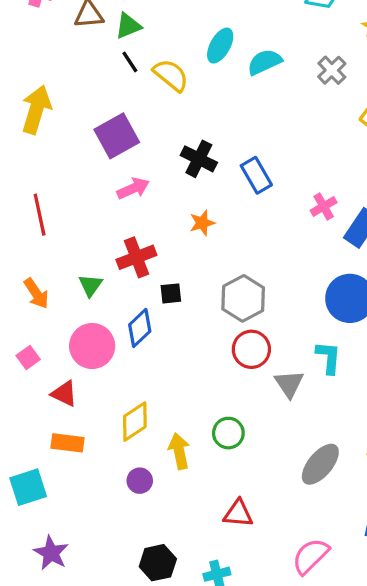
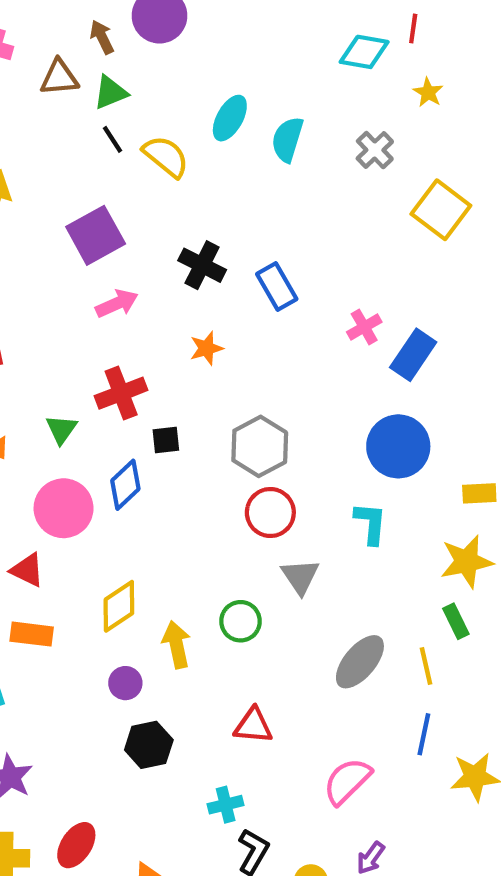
cyan semicircle: (265, 62) -> (287, 139), turned -48
gray triangle: (289, 384) -> (300, 576), moved
black hexagon: (158, 563) -> (149, 745), moved

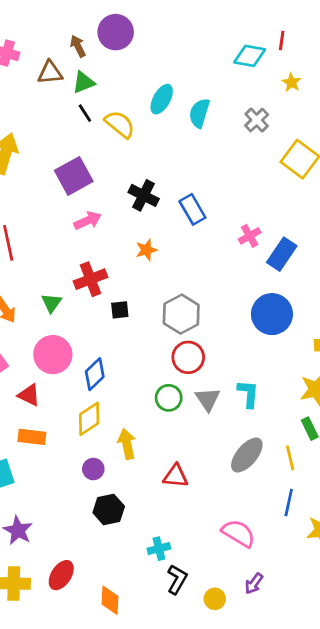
blue diamond: (125, 485) -> (95, 374), moved
cyan L-shape: (371, 523) -> (248, 394), moved
green circle: (240, 621) -> (169, 398), moved
red triangle: (253, 726) -> (176, 476), moved
pink semicircle: (347, 781) -> (238, 533), turned 76

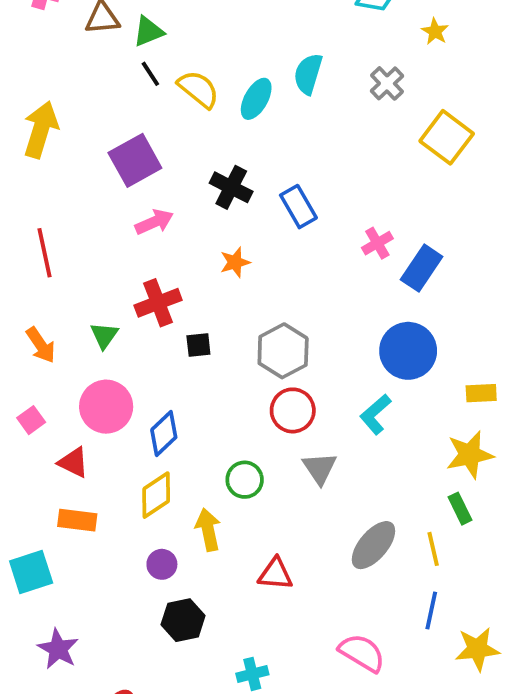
cyan ellipse: (162, 99) -> (256, 99), moved
cyan L-shape: (248, 394) -> (375, 414), moved, turned -136
green circle: (169, 398) -> (245, 480), moved

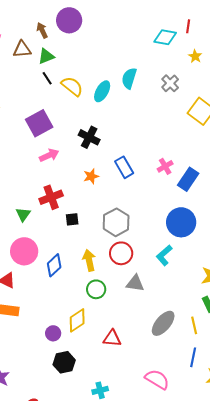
blue rectangle: (298, 207) -> (124, 167), moved
gray triangle: (320, 468) -> (135, 283), turned -48
yellow diamond: (156, 495) -> (77, 320), moved
yellow arrow: (208, 530) -> (89, 260), moved

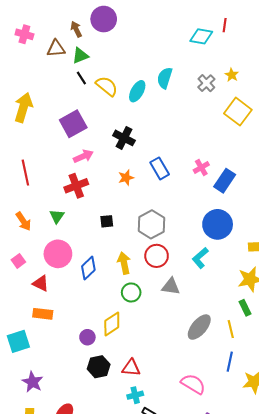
yellow star: (195, 56) -> (232, 75), moved
red cross: (51, 197) -> (76, 186), moved
red triangle: (112, 338) -> (131, 368), moved

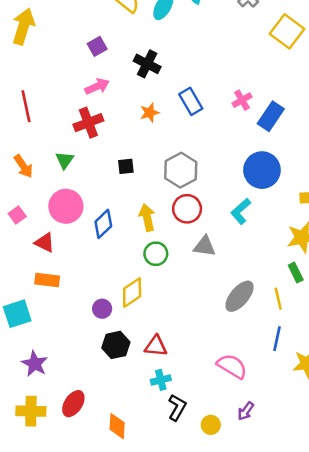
purple square: (73, 124) -> (97, 46), moved, size x0.6

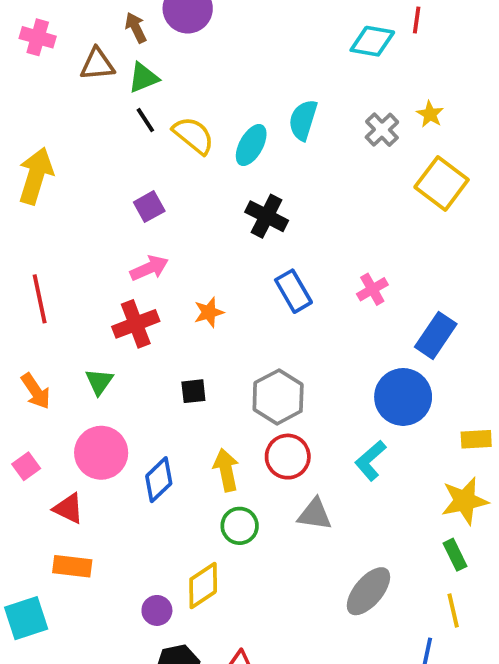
black cross: (147, 64) -> (267, 216), moved
orange star: (150, 113) -> (209, 312), moved
blue rectangle: (271, 116) -> (436, 335), moved
yellow line: (278, 299) -> (453, 610), moved

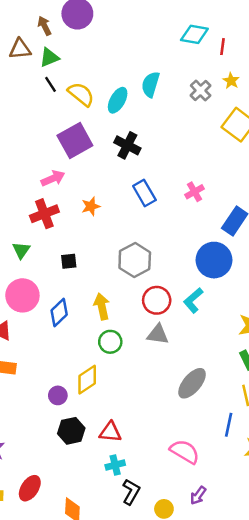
red line: (417, 20) -> (223, 47), moved
purple square: (149, 207) -> (75, 140), moved, size x1.8
black square: (193, 391) -> (69, 261), moved
red circle: (288, 457) -> (157, 300), moved

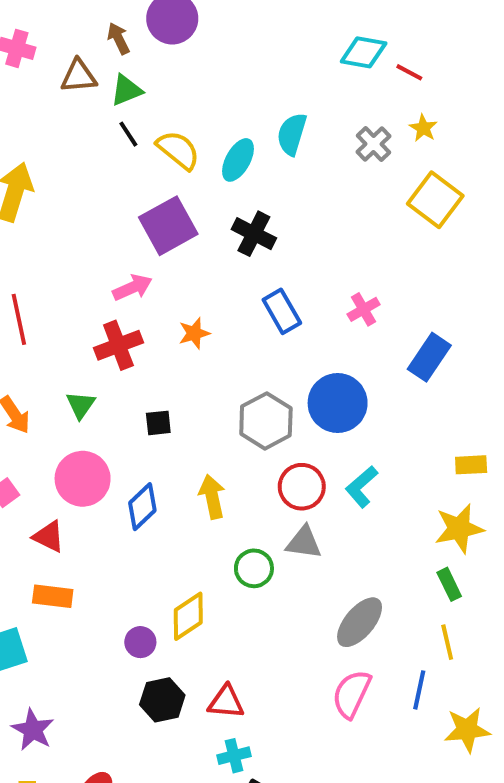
red line: (223, 47) -> (409, 72), turned -70
blue circle: (214, 260) -> (338, 403), moved
green circle: (110, 342) -> (254, 568), moved
pink semicircle: (185, 452) -> (352, 694), moved, turned -96

